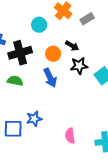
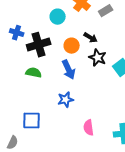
black star: (79, 66) -> (98, 58), turned 30
blue star: (34, 119) -> (66, 100), moved

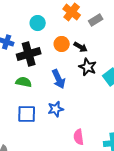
cyan circle: (58, 17) -> (38, 23), moved
orange circle: (72, 46) -> (62, 44), moved
blue square: (32, 121) -> (27, 114), moved

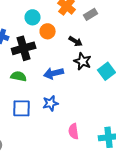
orange circle: (62, 44) -> (48, 31), moved
blue arrow: (59, 79) -> (54, 73), turned 102

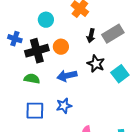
gray rectangle: (91, 14) -> (113, 34), moved, size x1.5
orange circle: (48, 31) -> (61, 47), moved
black arrow: (76, 41) -> (91, 36), moved, turned 72

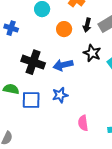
orange circle: (61, 47) -> (64, 29), moved
black cross: (37, 51) -> (33, 62), moved, turned 35
green semicircle: (32, 79) -> (11, 89), moved

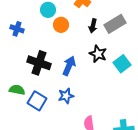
orange circle: (64, 29) -> (61, 25), moved
blue arrow: (63, 65) -> (69, 66), turned 126
blue square: (31, 100) -> (37, 101), turned 30

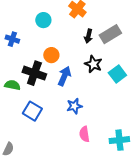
orange circle: (61, 25) -> (51, 55), moved
green semicircle: (17, 90) -> (12, 85), moved
blue star: (66, 96) -> (74, 106), moved

